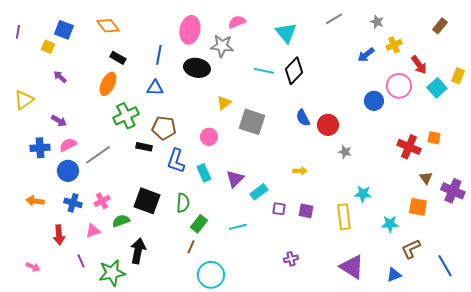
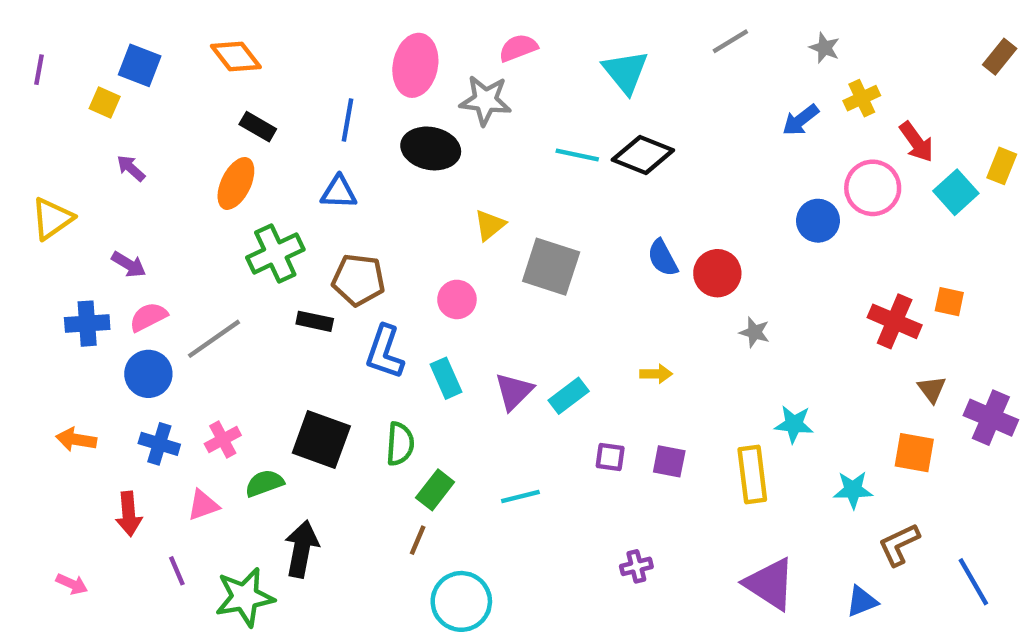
brown rectangle: (440, 26) -> (1000, 57), moved
black diamond: (294, 71) -> (643, 155), turned 68
cyan rectangle: (259, 192) -> (569, 396), moved

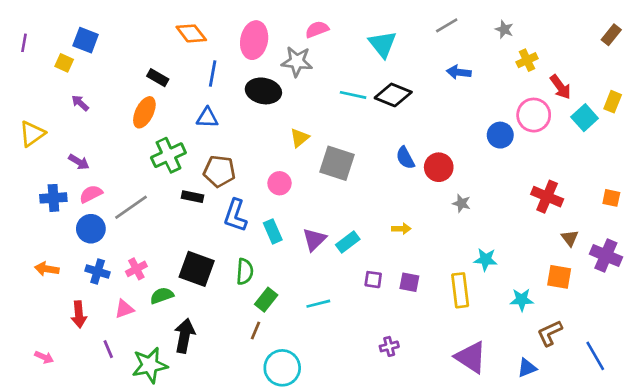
orange diamond: (236, 57) -> (191, 33), moved
blue arrow: (800, 120) -> (459, 72), moved, turned 45
orange square: (949, 302) -> (611, 198), moved

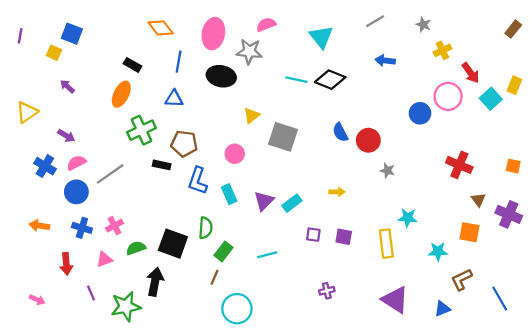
blue cross: (53, 198) -> (45, 166), turned 35
black square: (197, 269) -> (173, 244), moved

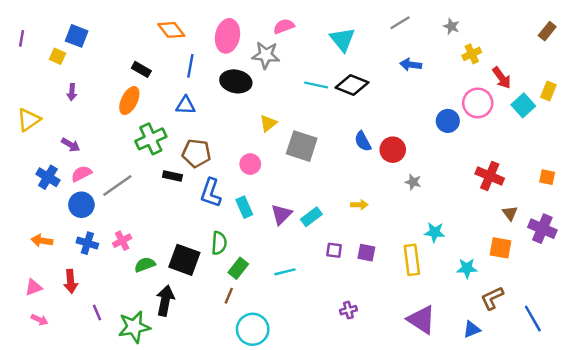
purple arrow: (67, 86) -> (72, 92), turned -128
pink triangle: (104, 259) -> (34, 287), moved

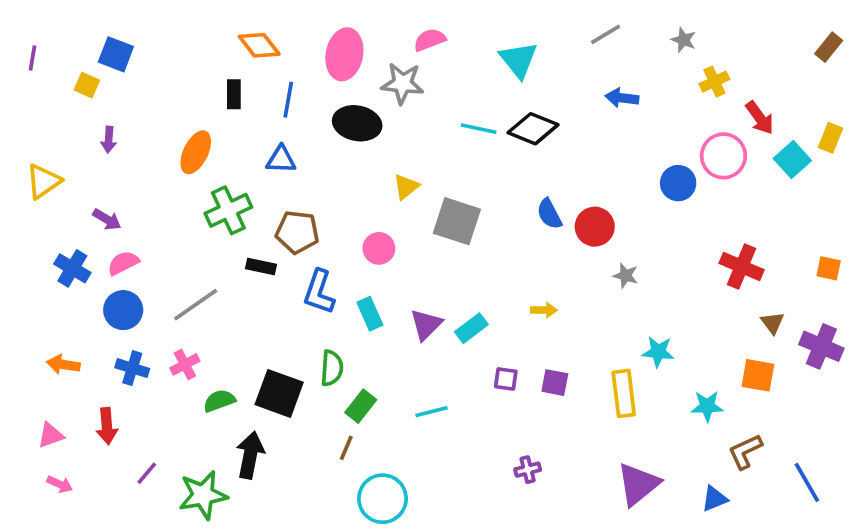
black rectangle: (141, 69) -> (234, 94), moved, turned 60
gray line: (117, 186) -> (196, 305), moved
purple line: (97, 312) -> (147, 473), turned 63
purple triangle: (421, 320) -> (638, 484), turned 48

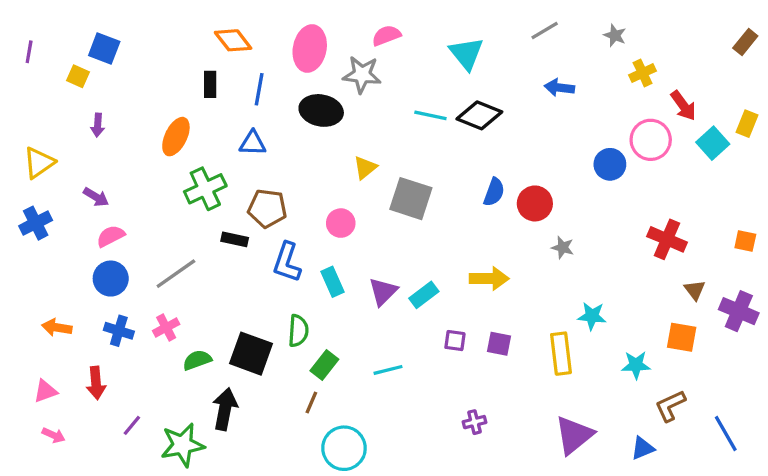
blue semicircle: (549, 214) -> (494, 192), turned -132
blue cross: (72, 268) -> (36, 223), moved, turned 32
yellow arrow: (544, 310) -> (489, 279), size x1.6

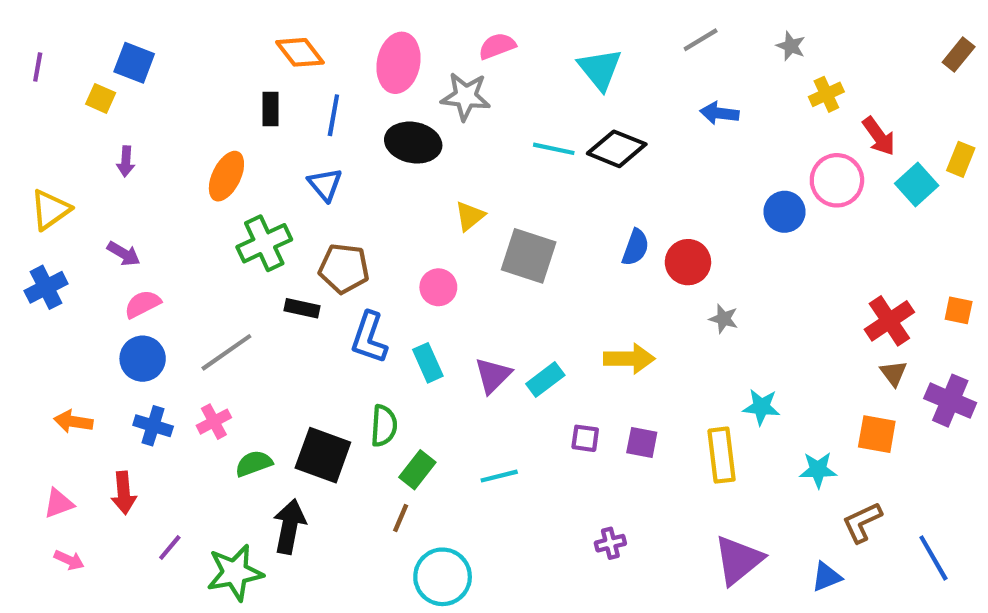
blue triangle: (253, 143) -> (325, 184), turned 48
red cross: (667, 239) -> (889, 321), moved, turned 33

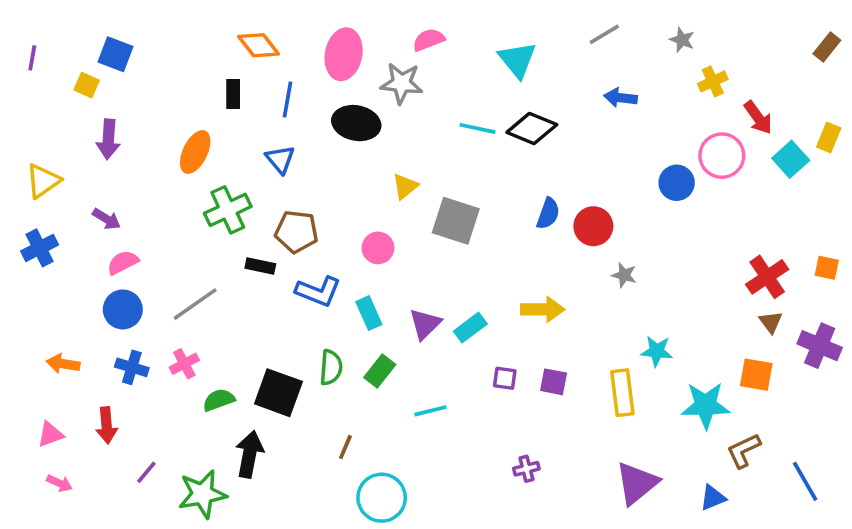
purple arrow: (126, 161) -> (108, 139), size x1.5
blue L-shape: (369, 338) -> (318, 291), turned -87
green rectangle: (417, 470) -> (380, 371), moved
cyan star: (818, 470) -> (706, 405), size x1.5

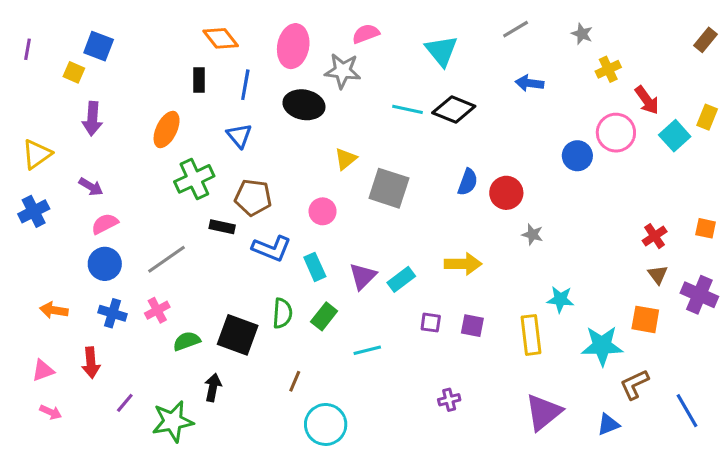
red cross: (767, 277) -> (655, 236), size x0.7
black arrow: (249, 454) -> (213, 387), size x0.7

